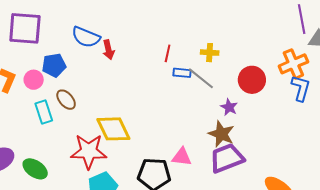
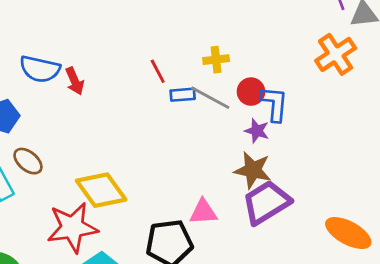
red line: (168, 53) -> (158, 71), turned -30
red circle: (252, 80) -> (251, 92), moved, size x0.7
blue L-shape: (301, 88) -> (274, 104), moved

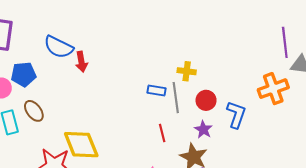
red line: (158, 71) -> (162, 133), moved
gray line: (210, 98) -> (176, 98), turned 40
blue L-shape: (274, 104) -> (236, 115), moved

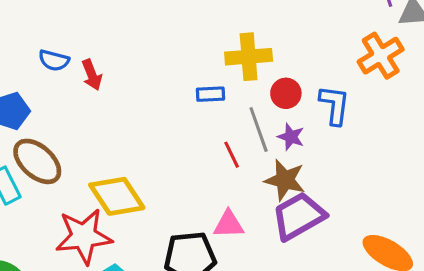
blue semicircle: (59, 47) -> (54, 60), size x0.7
yellow cross: (187, 71) -> (249, 57), size x1.6
gray line: (176, 98) -> (259, 130), moved
brown ellipse: (34, 111) -> (37, 161), size x1.5

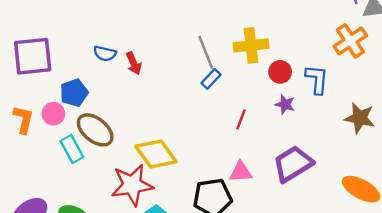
blue rectangle: (210, 94) -> (211, 79), moved, turned -42
gray line: (259, 130) -> (206, 52), moved
red line: (232, 155) -> (241, 119), turned 48
brown star: (285, 180) -> (360, 118), moved

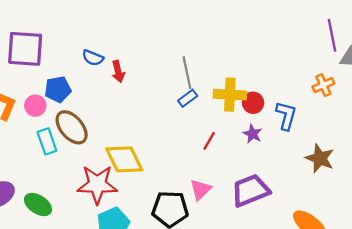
orange cross: (350, 41) -> (323, 85), size x0.7
yellow cross: (251, 45) -> (230, 95), moved
pink triangle: (241, 172) -> (200, 190), turned -50

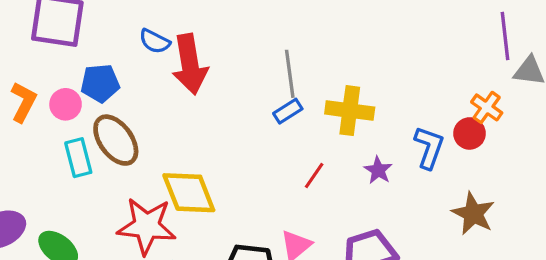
red arrow: (118, 72) -> (190, 64), size x1.8
orange cross: (323, 85) -> (487, 107), turned -35
red circle: (253, 103) -> (470, 133), moved

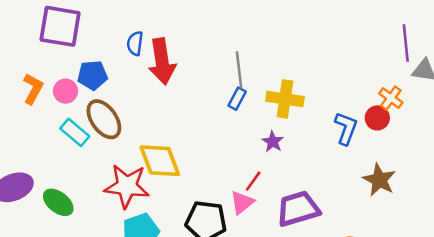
blue semicircle: (155, 41) -> (135, 43), turned 70
blue rectangle: (288, 111) -> (237, 99), turned -30
cyan rectangle: (78, 158) -> (75, 132), turned -36
purple star: (378, 170) -> (273, 142), moved
red line: (314, 175) -> (253, 181), moved

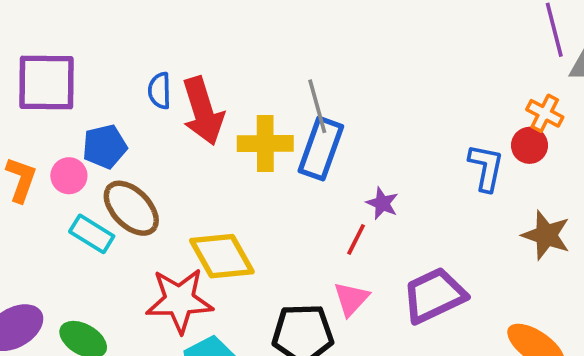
blue rectangle: (237, 99) -> (321, 149), size x1.8
yellow cross: (285, 99) -> (265, 143), moved
red line: (253, 181) -> (356, 239), moved

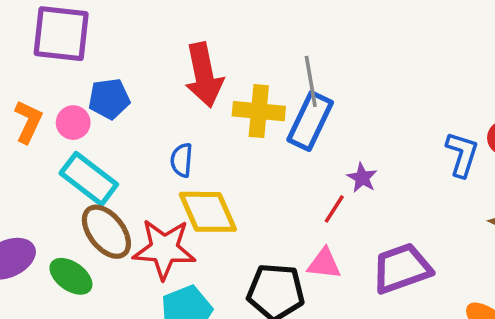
blue semicircle: (160, 91) -> (182, 160), moved
brown ellipse: (131, 208) -> (106, 232), moved
cyan rectangle: (92, 234) -> (89, 179), size x1.4
pink triangle: (351, 299) -> (324, 264), turned 48

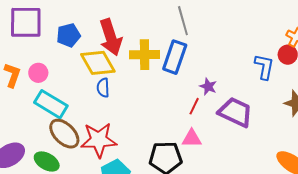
gray line: (311, 81) -> (183, 21), moved
blue pentagon: (109, 99) -> (69, 35), moved
yellow diamond: (208, 212) -> (98, 63), moved
purple trapezoid: (402, 268) -> (235, 112), moved, turned 51

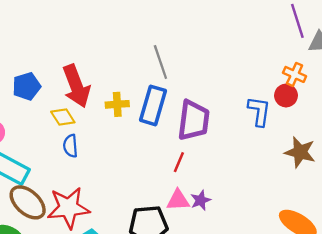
yellow cross: (145, 55) -> (117, 104), size x0.7
yellow diamond: (98, 63) -> (63, 117), size x0.6
purple star: (208, 87) -> (201, 200), moved, turned 30
purple trapezoid: (235, 112) -> (194, 120), moved, turned 75

